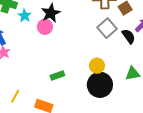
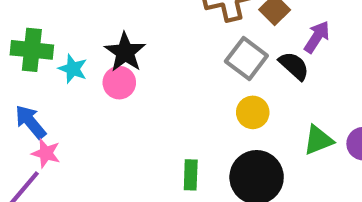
yellow circle: (97, 66) -> (253, 112), moved
green rectangle: (57, 76) -> (191, 175), moved, turned -56

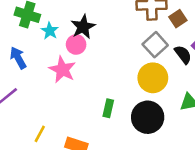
yellow circle: (253, 112) -> (153, 78), size x1.5
pink star: (46, 153) -> (62, 70), moved, size x1.5

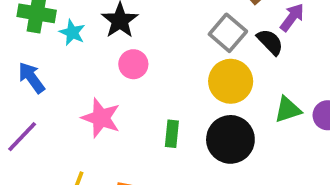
pink circle: (76, 44) -> (133, 64), moved
pink star: (62, 70) -> (101, 118), moved

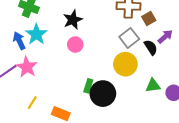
cyan star: (72, 32) -> (36, 34), moved, size x1.5
pink star: (101, 118) -> (27, 67), moved
black circle: (230, 139) -> (103, 94), moved

